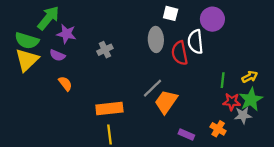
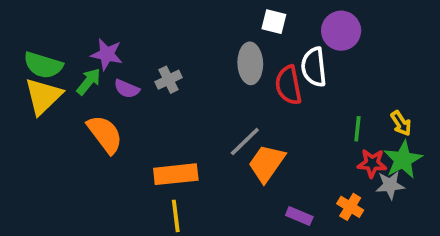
green arrow: (48, 18) -> (89, 82), moved, size x0.7
purple semicircle: (57, 55) -> (127, 89), moved
yellow arrow: (250, 77) -> (401, 123), turned 84
orange semicircle: (65, 84) -> (105, 134), size x1.6

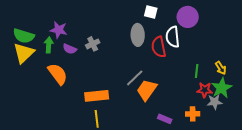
green arrow: (89, 82) -> (49, 45), turned -35
orange cross: (350, 207) -> (193, 114), turned -32

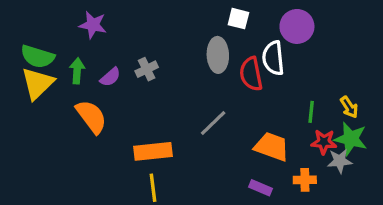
purple star: (59, 30) -> (93, 25), moved
purple semicircle: (70, 49) -> (110, 77), turned -64
green star: (222, 88) -> (351, 139), turned -30
orange trapezoid: (147, 90) -> (272, 147), moved, turned 75

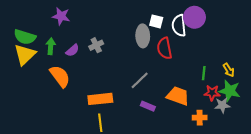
white square: (238, 19) -> (156, 21), moved
white semicircle: (273, 58) -> (179, 26), moved
purple rectangle: (261, 188) -> (148, 106), moved

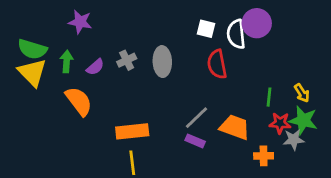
gray ellipse: (143, 36) -> (162, 62), moved
yellow triangle: (25, 55) -> (32, 72), turned -30
gray line: (140, 80) -> (197, 118), moved

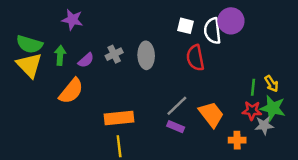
green line: (269, 97) -> (253, 87), moved
orange semicircle: (79, 101) -> (71, 91), turned 76
orange trapezoid: (235, 127) -> (211, 114), turned 32

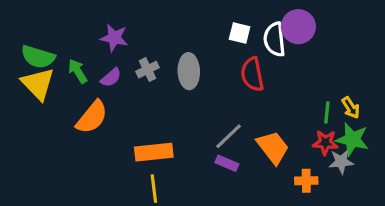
purple star: (72, 20) -> (114, 38), moved
green arrow: (60, 55) -> (78, 71), turned -36

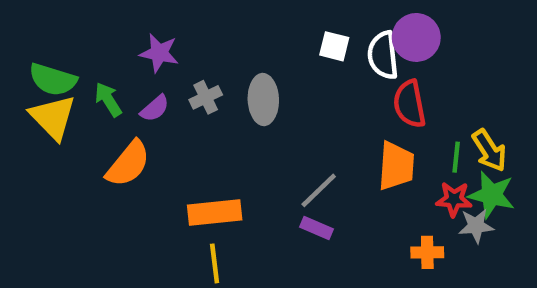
red semicircle: (252, 74) -> (410, 104), moved
yellow arrow: (351, 108) -> (489, 150), size x1.4
orange trapezoid: (273, 147) -> (396, 166), moved, turned 42

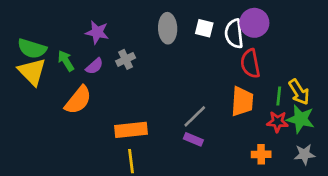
gray ellipse: (263, 100) -> (168, 28), moved
gray star: (476, 226) -> (305, 154), moved

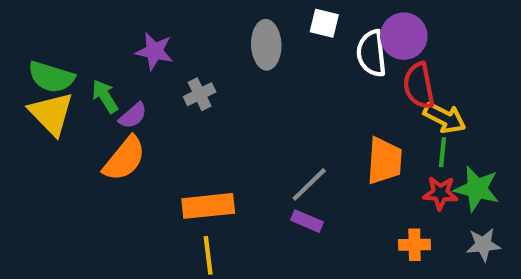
white square: (204, 28) -> (324, 23), moved
red semicircle: (250, 63) -> (419, 86), moved
purple semicircle: (94, 66) -> (133, 116), moved
yellow arrow: (299, 92) -> (445, 118), moved, turned -30

